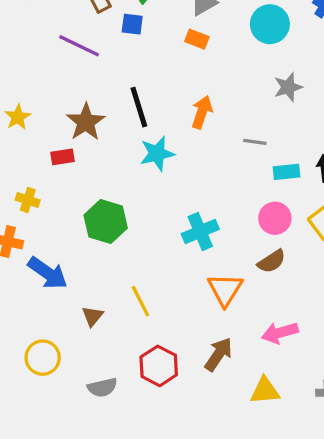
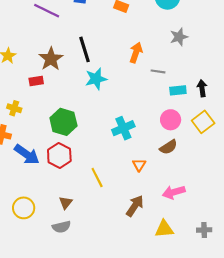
orange arrow: (202, 112) -> (136, 53), moved
orange triangle: (225, 290) -> (139, 165), size x0.6
yellow line: (140, 301) -> (97, 177), moved
brown triangle: (92, 316) -> (66, 203), moved
red hexagon: (159, 366) -> (59, 155), moved

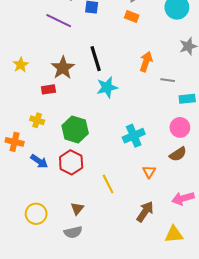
yellow cross: (14, 108) -> (37, 120), moved
blue arrow: (27, 154) -> (39, 161), size x0.7

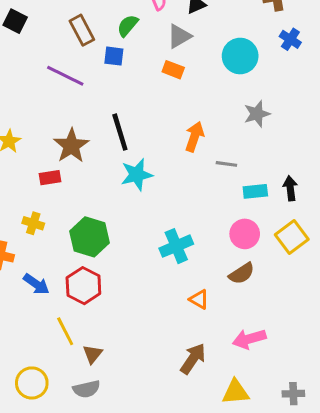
orange triangle: (149, 172) -> (199, 299), turned -32
yellow line: (108, 184) -> (65, 331), moved
yellow circle: (36, 214) -> (32, 383), moved

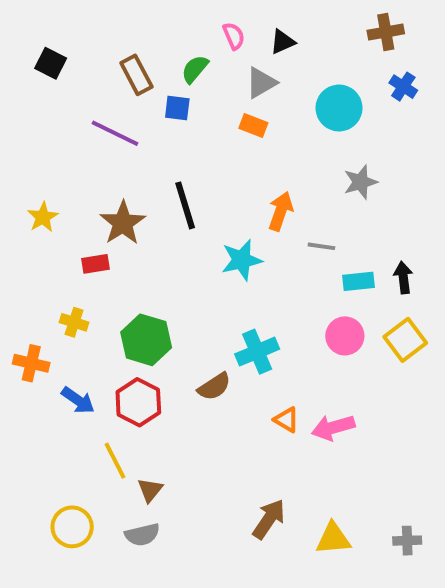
cyan star: (137, 175) -> (242, 260), moved
brown semicircle: (242, 273) -> (214, 387), moved
pink arrow: (249, 339) -> (333, 428), moved
brown arrow: (193, 359) -> (269, 519), moved

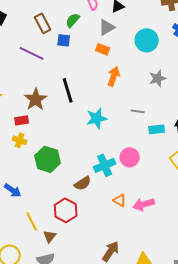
orange arrow: (281, 211) -> (114, 76), moved
yellow cross: (74, 322) -> (20, 140), moved
pink circle: (345, 336) -> (130, 157), moved
red hexagon: (138, 402) -> (66, 210), moved

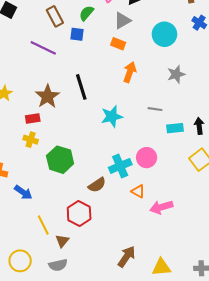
orange triangle: (120, 200) -> (138, 191), moved

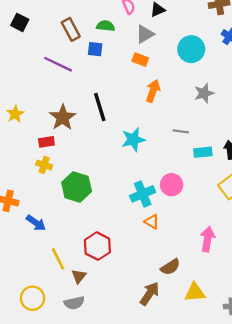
green semicircle: (86, 13) -> (105, 26), turned 56
brown semicircle: (97, 185) -> (170, 267), moved
orange triangle: (138, 191) -> (152, 222), moved
pink arrow: (161, 207) -> (207, 239), moved, turned 115
yellow triangle: (161, 267) -> (195, 292), moved

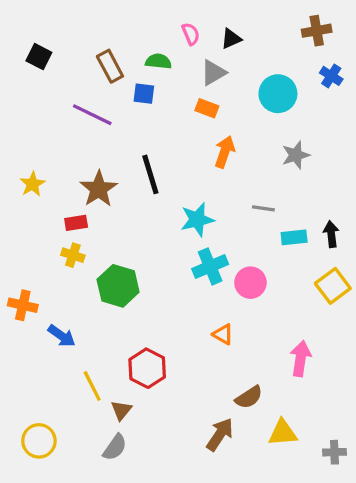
cyan cross: (143, 194) -> (210, 266), moved
yellow circle: (32, 298) -> (39, 441), moved
gray semicircle: (74, 303) -> (115, 447), turned -42

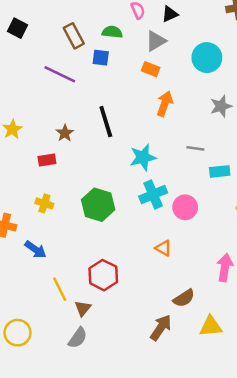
brown star: (99, 189) -> (65, 133), size x0.6
yellow cross: (73, 255) -> (44, 203), moved
green hexagon: (118, 286) -> (98, 205), moved

